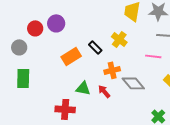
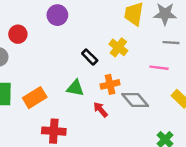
purple circle: (56, 23) -> (57, 15), moved
orange rectangle: (71, 56) -> (35, 98), moved
green triangle: (83, 88) -> (75, 88), moved

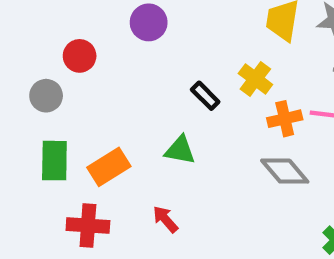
orange cross: (110, 84) -> (285, 119), moved
red arrow: (100, 110) -> (165, 219), moved
red cross: (54, 131) -> (88, 225), moved

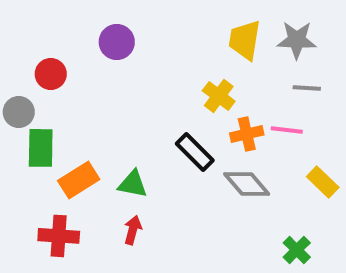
black rectangle: (205, 96) -> (195, 152), moved, size x1.4
green triangle: (180, 150) -> (133, 184), moved
green rectangle: (54, 161) -> (41, 148), moved
red arrow: (165, 219) -> (133, 230), turned 56

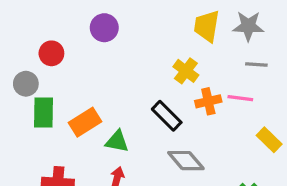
orange rectangle: (79, 180) -> (85, 122), moved
gray diamond: (247, 184) -> (186, 161), moved

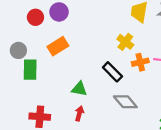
purple circle: (104, 28) -> (59, 12), moved
red circle: (51, 53) -> (35, 17), moved
orange rectangle: (85, 122) -> (58, 46), moved

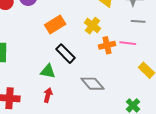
orange rectangle: (58, 46) -> (55, 25), moved
black rectangle: (112, 72) -> (66, 54), moved

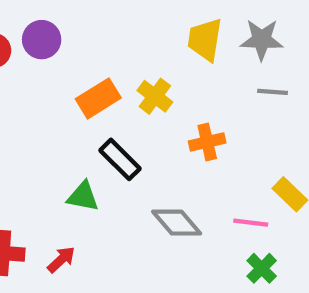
yellow cross: (92, 26) -> (155, 96), moved
pink line: (128, 43) -> (251, 223), moved
red arrow: (48, 95) -> (61, 260), moved, turned 32

